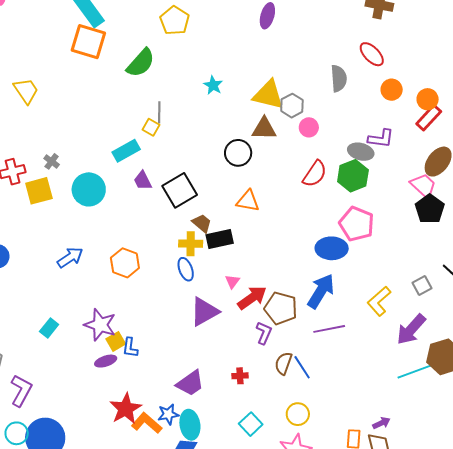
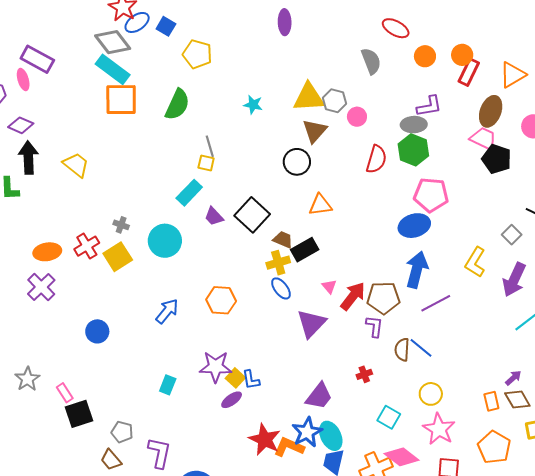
brown triangle: (264, 129) -> (315, 131), turned -32
blue star: (168, 414) -> (307, 432), size x1.4

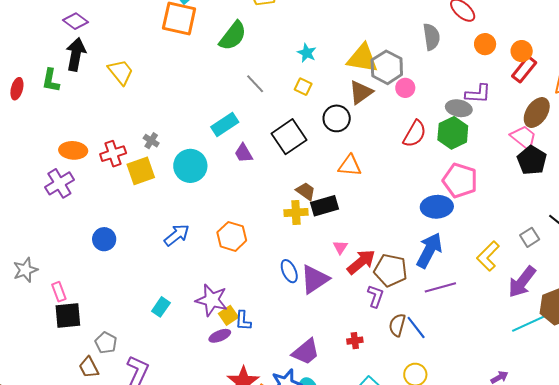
gray hexagon: (334, 101) -> (387, 67), size x1.4
gray line: (210, 146) -> (255, 84), turned -40
yellow square: (206, 163) -> (303, 87), moved
black square: (252, 215) -> (289, 137), moved
blue ellipse: (281, 288) -> (289, 271), moved

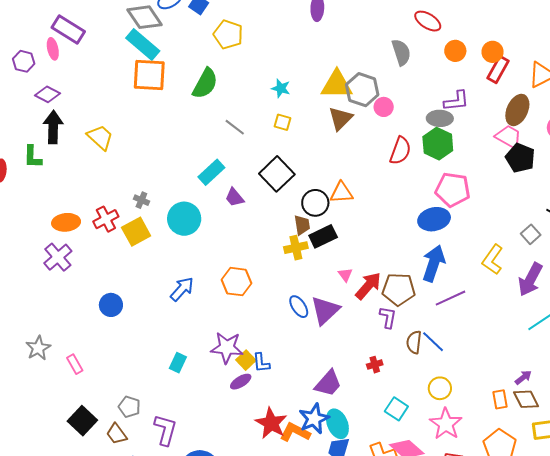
black circle: (337, 118) -> (315, 203), moved
brown trapezoid: (306, 191) -> (302, 225), turned 55
black square: (68, 316) -> (82, 421), moved, turned -32

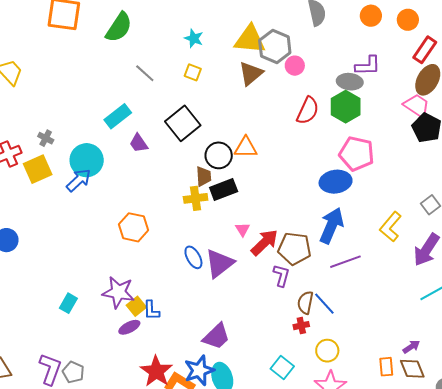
red rectangle: (498, 69) -> (425, 50), moved
blue arrow: (182, 289) -> (79, 180), moved
red cross: (375, 365) -> (301, 326), moved
gray pentagon: (129, 407) -> (73, 372), moved

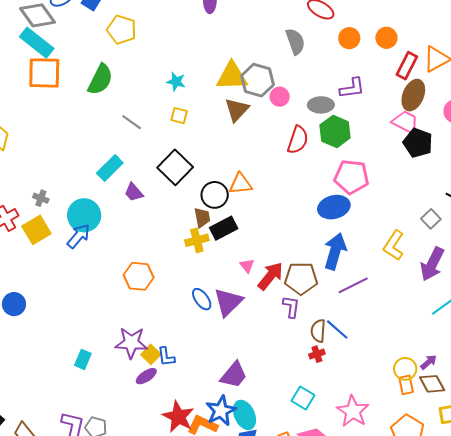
gray ellipse: (350, 82) -> (321, 105), moved
yellow circle: (327, 351) -> (405, 369), moved

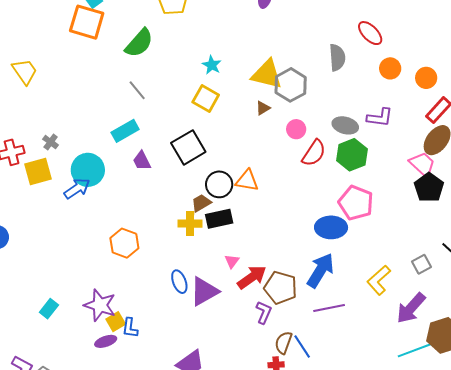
pink circle: (280, 97) -> (296, 129), moved
brown triangle: (237, 110) -> (263, 108), size x0.6
yellow square: (179, 116) -> (206, 98), size x1.5
gray line: (132, 122) -> (137, 90), moved
brown trapezoid: (202, 218) -> (201, 203), turned -125

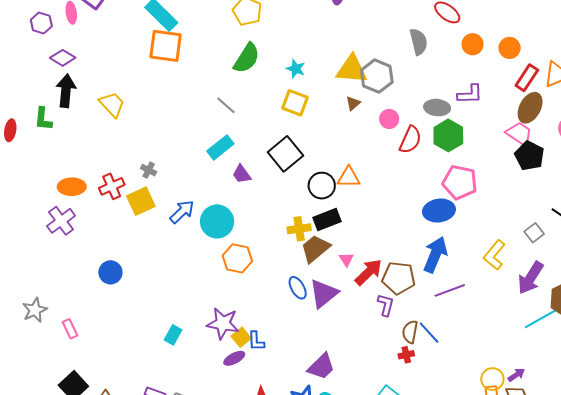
green semicircle: (139, 43) -> (247, 58), moved
cyan circle: (88, 170) -> (217, 221), moved
brown trapezoid: (201, 203) -> (315, 249), moved, size x1.5

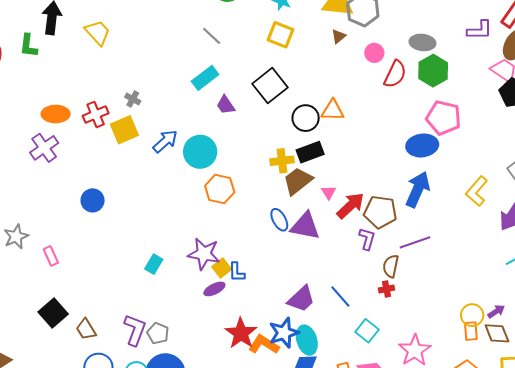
purple L-shape: (470, 94) -> (480, 30), moved
purple line: (450, 290) -> (415, 242), moved
purple triangle: (324, 294) -> (305, 226), turned 48
blue line: (429, 333) -> (340, 296), moved

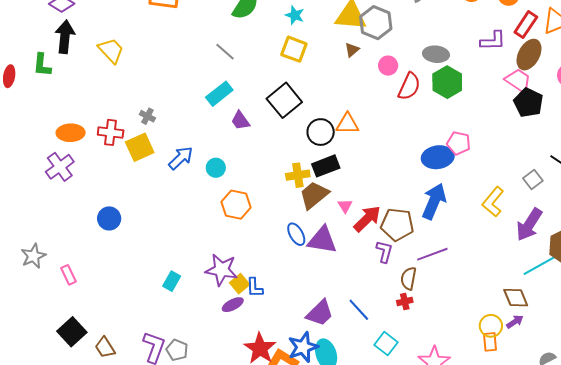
red cross: (96, 114) -> (111, 132), turned 30
pink pentagon: (444, 118) -> (459, 143), moved, size x0.7
cyan circle: (200, 152) -> (216, 168), size x0.6
brown diamond: (497, 333) -> (516, 298), moved

